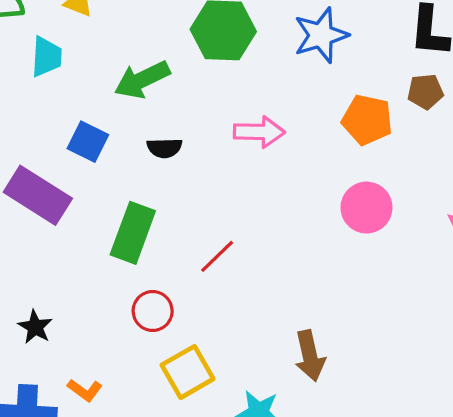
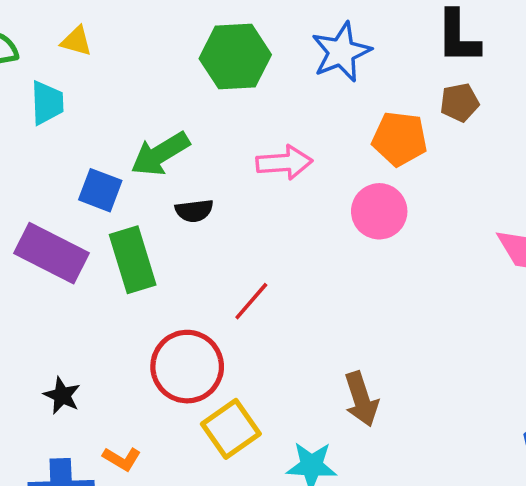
green arrow: (142, 80) -> (160, 154), moved
black semicircle: (165, 148) -> (194, 211), moved
pink circle: (366, 208) -> (379, 211), moved
green rectangle: (133, 233) -> (133, 260), moved, turned -32
red circle: (153, 311) -> (187, 367), size x1.6

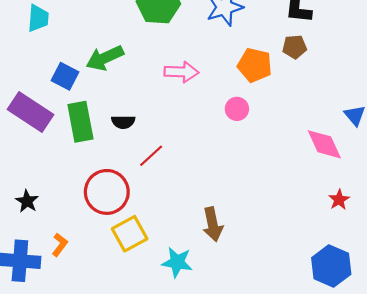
black semicircle: (194, 211) -> (123, 122), moved
pink circle: (379, 211) -> (237, 109), size x0.7
orange L-shape: (122, 459) -> (60, 245), turned -90

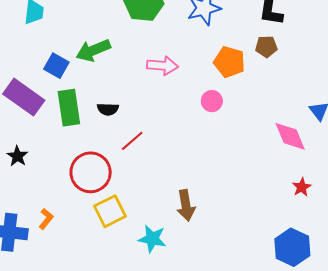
black star: (27, 201) -> (17, 156), moved

